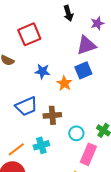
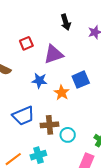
red square: (29, 34) -> (26, 43), size x0.6
purple triangle: (86, 45) -> (54, 54), moved
cyan circle: (76, 133) -> (68, 135), moved

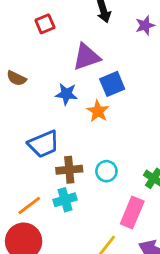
red square: (26, 43) -> (45, 24), moved
blue square: (81, 80) -> (112, 84), moved
brown cross: (50, 125) -> (69, 170), moved

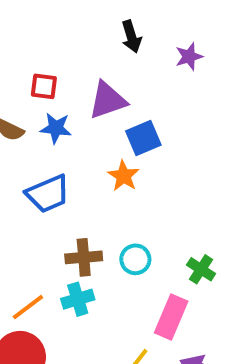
red square: (45, 24) -> (44, 86), moved, turned 30
blue star: (66, 94) -> (56, 128), moved
blue trapezoid: (44, 144) -> (48, 194), moved

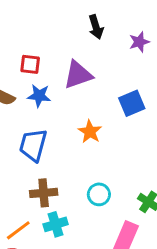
blue square: (143, 138) -> (132, 103), moved
blue trapezoid: (48, 194) -> (33, 145), turned 128
brown cross: (84, 257) -> (44, 193), moved

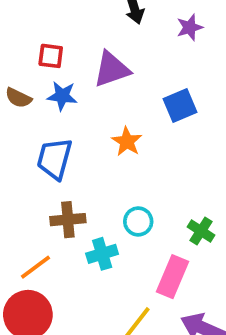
cyan cross: (56, 224) -> (102, 254), moved

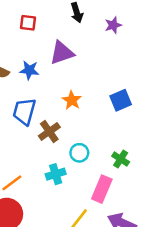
red square: (51, 56) -> (28, 23), moved
blue square: (180, 105) -> (121, 100), moved
brown cross: (68, 220) -> (49, 132), moved, turned -30

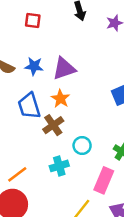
purple triangle: (62, 53) -> (64, 69), moved
orange star: (72, 100) -> (60, 99), moved
blue trapezoid: (24, 111) -> (29, 106), turned -32

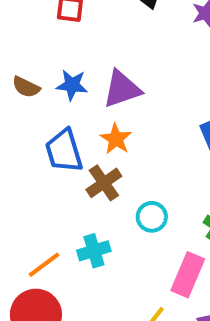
cyan cross: (59, 166) -> (94, 251), moved

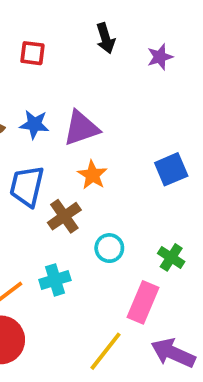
orange star: (116, 139) -> (92, 175), moved
blue trapezoid: (64, 151) -> (27, 186), turned 30

